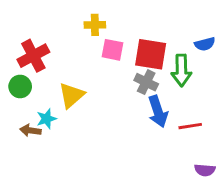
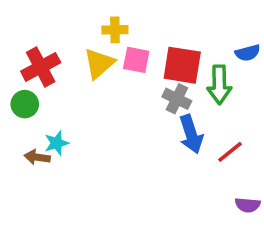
yellow triangle: (71, 95) -> (99, 63), moved
red line: (190, 126) -> (230, 152), turned -30

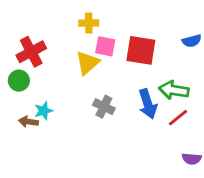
yellow triangle: (99, 63) -> (87, 63), moved
green arrow: (219, 85) -> (174, 90), moved, turned 100
gray cross: (177, 99) -> (104, 107), moved

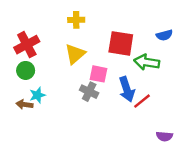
pink square: (105, 46) -> (99, 74), moved
green circle: (19, 81) -> (26, 70), moved
green arrow: (174, 90) -> (147, 62), moved
red line: (178, 118) -> (142, 101), moved

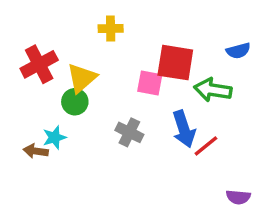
yellow triangle: (75, 54) -> (82, 78), moved
green circle: (26, 70) -> (75, 102), moved
pink square: (99, 74) -> (150, 83), moved

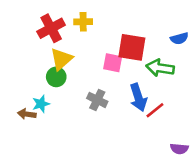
red cross: (39, 64) -> (51, 28), moved

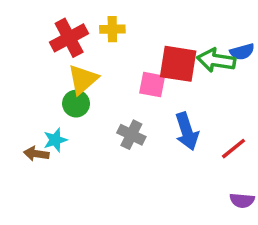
green arrow: (160, 68) -> (216, 60), moved
red line: (155, 110) -> (233, 149), moved

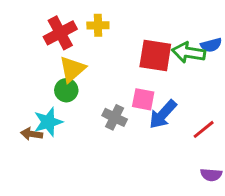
pink square: (152, 85) -> (143, 99), moved
blue arrow: (187, 131) -> (163, 114), turned 60
cyan star: (55, 140) -> (48, 122), size x1.4

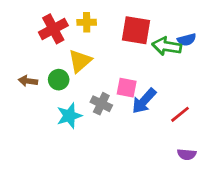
red square: (155, 56) -> (136, 30), moved
yellow triangle: (72, 69) -> (80, 61), moved
cyan star: (48, 122) -> (69, 116), moved
brown arrow: (32, 134) -> (28, 81), moved

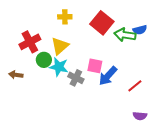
red cross: (53, 29) -> (30, 42), moved
red square: (136, 30) -> (102, 23), turned 30
brown arrow: (28, 81) -> (16, 75), moved
cyan star: (69, 116) -> (59, 67), moved, turned 30

